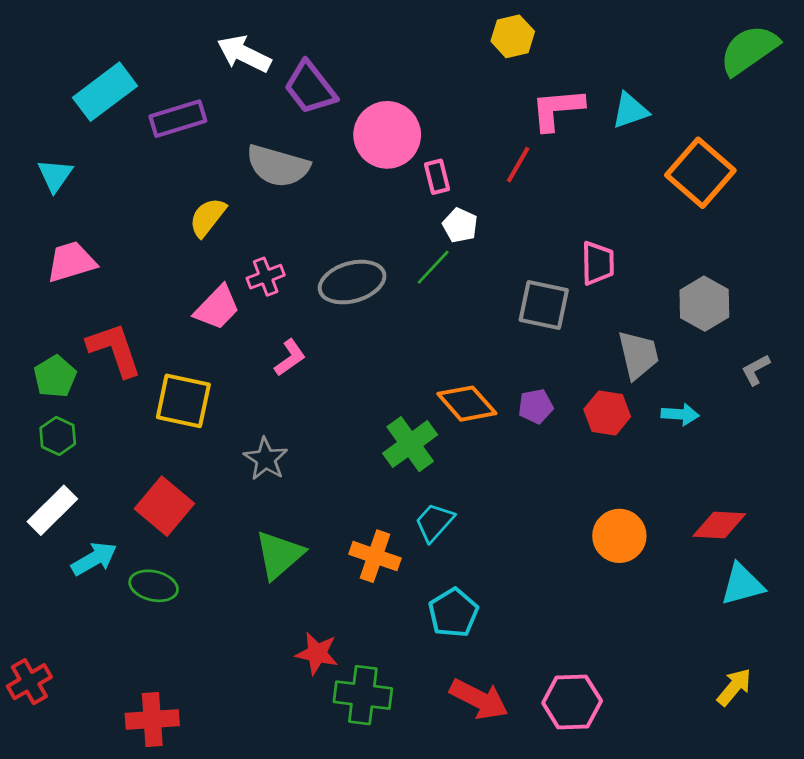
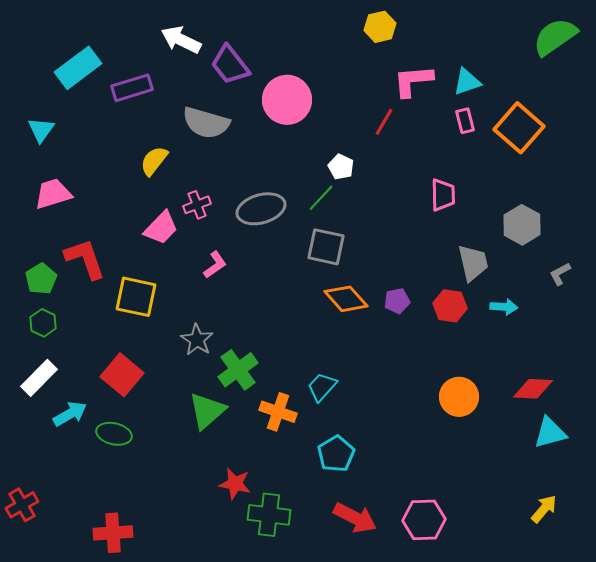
pink rectangle: (437, 177) -> (465, 121), moved
gray square: (544, 305) -> (326, 247), moved
green cross: (410, 444) -> (238, 370), moved

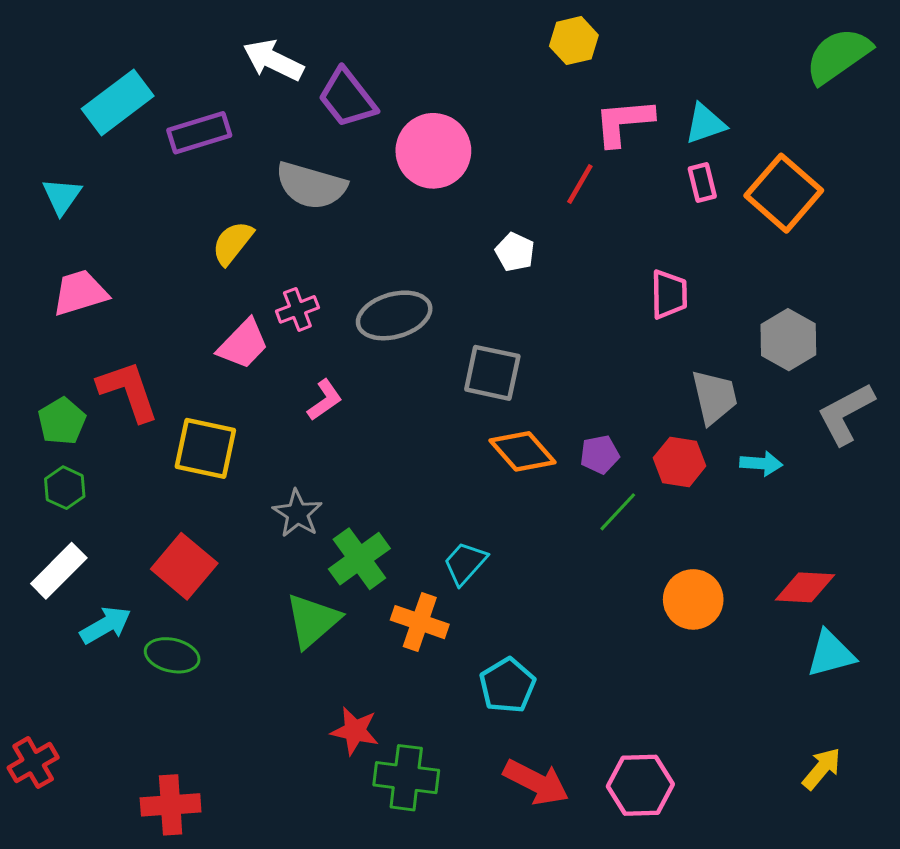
green line: (321, 198) -> (618, 512), moved
gray L-shape: (560, 274) -> (846, 414), size x1.8
cyan trapezoid: (322, 387) -> (465, 563), moved

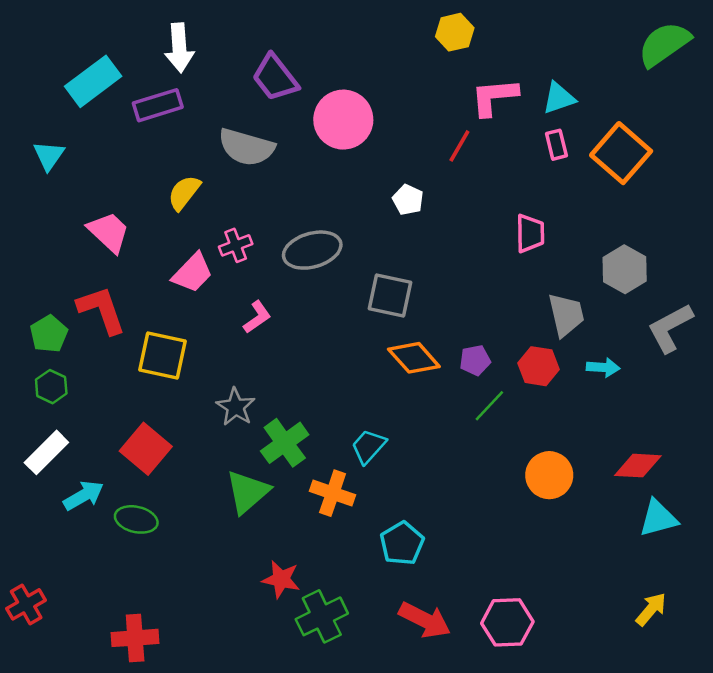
white arrow: (273, 60) -> (179, 48), moved, turned -120
pink trapezoid: (80, 293) -> (109, 232), moved, turned 60
green cross: (406, 778) -> (322, 616), turned -33

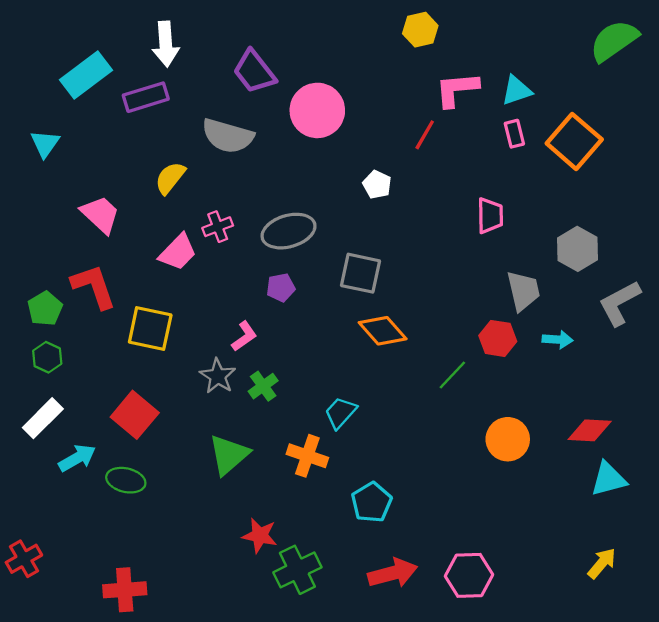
pink L-shape: (257, 317) -> (244, 336), moved
purple pentagon: (475, 360) -> (281, 288), moved
green cross: (285, 443) -> (263, 386), moved, size x0.7
red arrow: (425, 620) -> (393, 573), turned -42

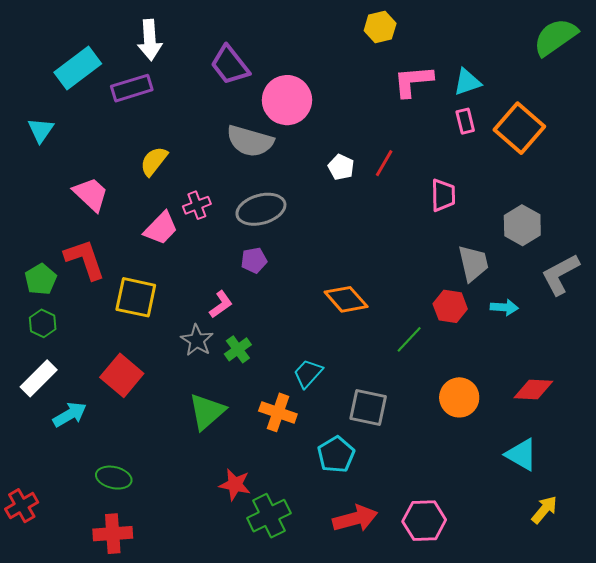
red line: (425, 135) -> (384, 163), moved
gray semicircle: (228, 136) -> (250, 141), moved
gray square: (360, 273) -> (368, 407), moved
cyan triangle: (608, 479) -> (521, 455), moved, turned 45
green ellipse: (126, 480) -> (114, 478), moved

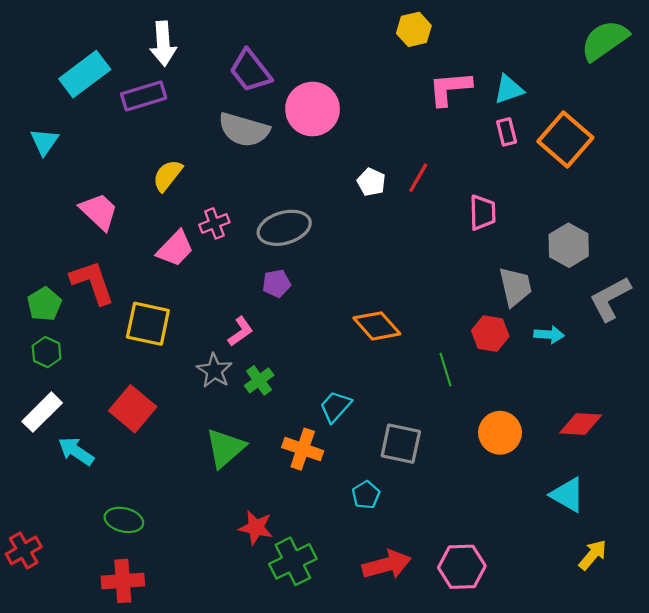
gray semicircle: (250, 141) -> (244, 130), moved
green line: (409, 339) -> (445, 370), turned -60
cyan arrow: (70, 414) -> (76, 451), turned -116
cyan pentagon: (336, 455) -> (366, 495), size x0.7

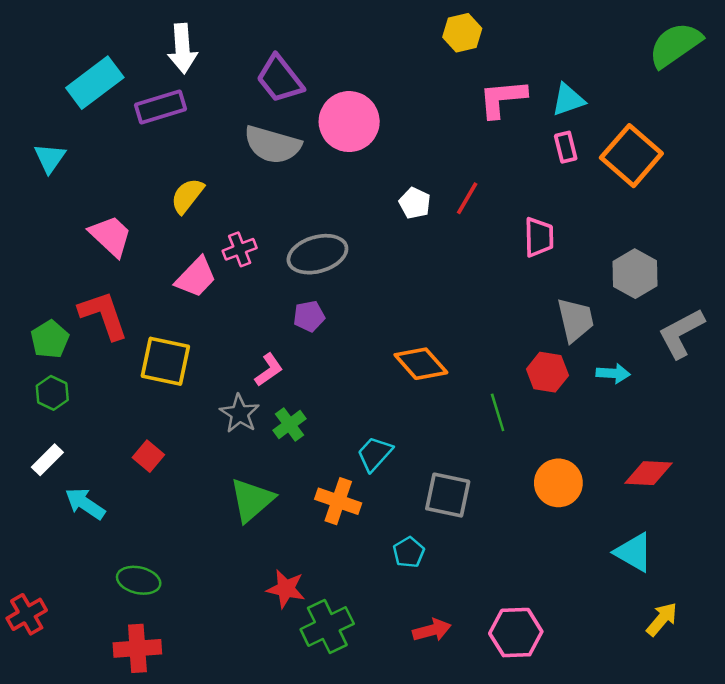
red square: (133, 409) -> (148, 456), size x0.6
white rectangle: (42, 412) -> (47, 460), size x0.7
red arrow: (387, 565) -> (432, 630), size x0.7

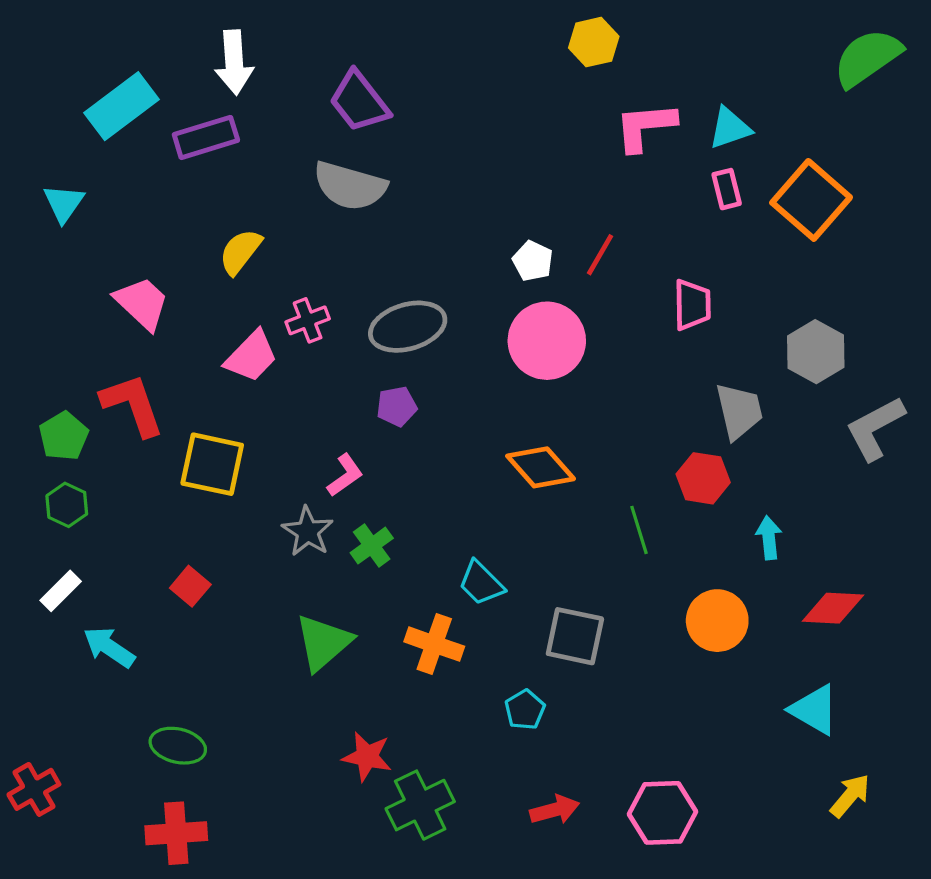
pink circle: (349, 122) -> (547, 341), moved
cyan arrow: (613, 373) -> (769, 538), moved, turned -100
cyan trapezoid: (375, 454) -> (481, 583), turned -87

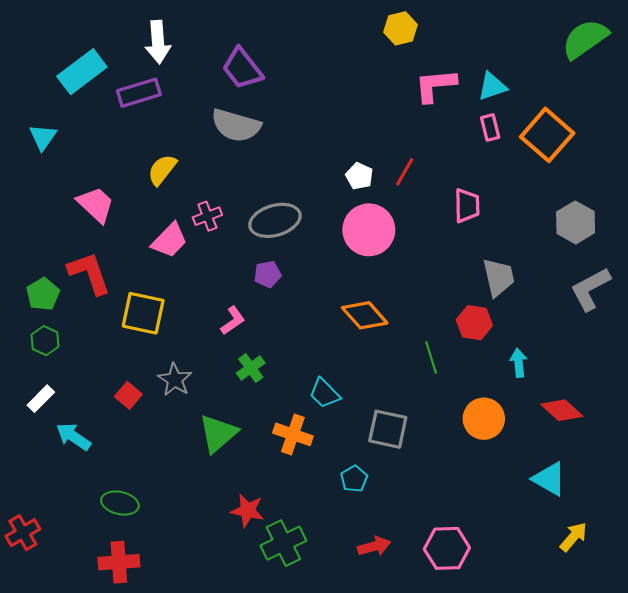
gray hexagon: (816, 352) -> (576, 222), moved
gray star: (308, 531) -> (175, 380), moved
red diamond: (833, 608) -> (562, 410), turned 39

